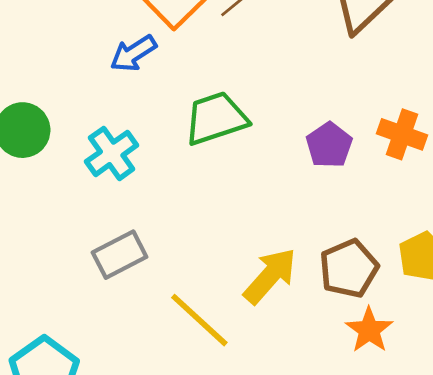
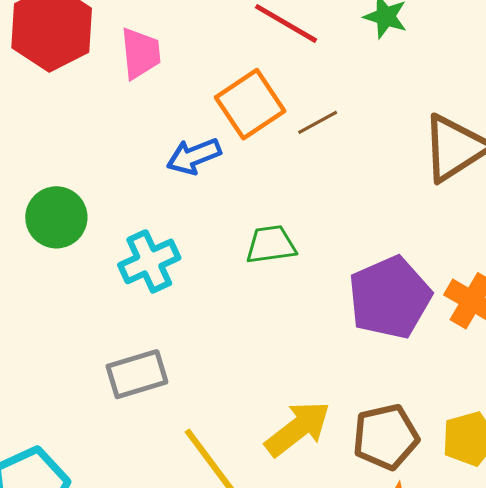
green trapezoid: (216, 118) -> (271, 245), size x0.7
purple pentagon: (329, 145) -> (390, 297), size x1.6

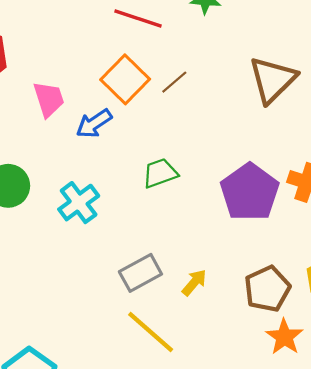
pink trapezoid: (141, 53) -> (49, 99), moved
gray rectangle: (137, 374) -> (140, 273), moved
yellow arrow: (298, 429) -> (194, 283), moved, size x0.6

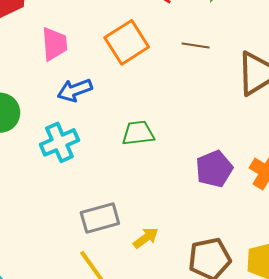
brown line: (174, 82) -> (196, 46), moved, turned 36
blue arrow: (94, 124) -> (75, 90), moved
purple pentagon: (250, 192) -> (214, 169), size x0.7

